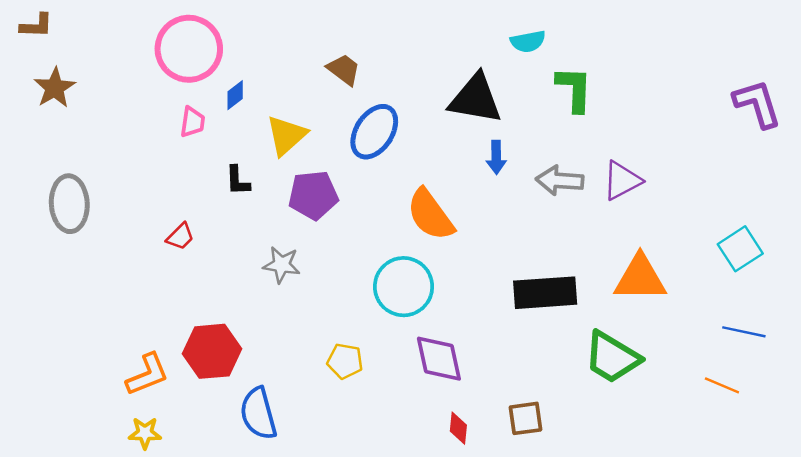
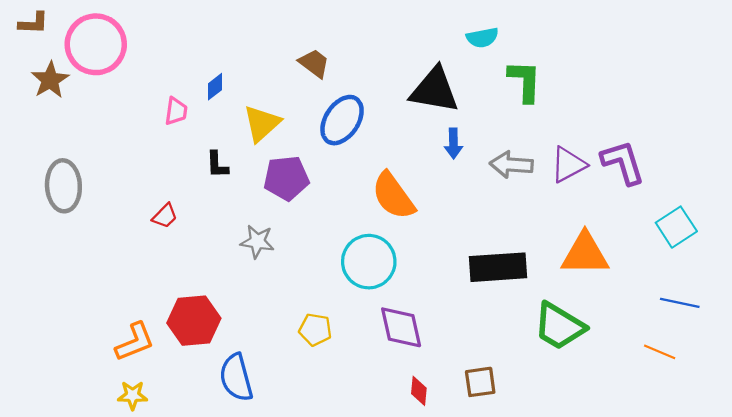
pink circle: (189, 49) -> (96, 44), moved
purple L-shape: (757, 104) -> (623, 162), moved

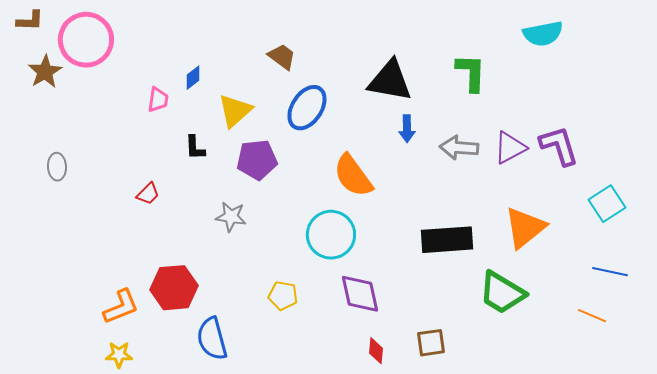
cyan semicircle: (482, 38) -> (543, 34), moved, size x1.4
gray ellipse: (63, 186) -> (57, 167), size x0.6
orange triangle: (585, 254) -> (525, 228), turned -39

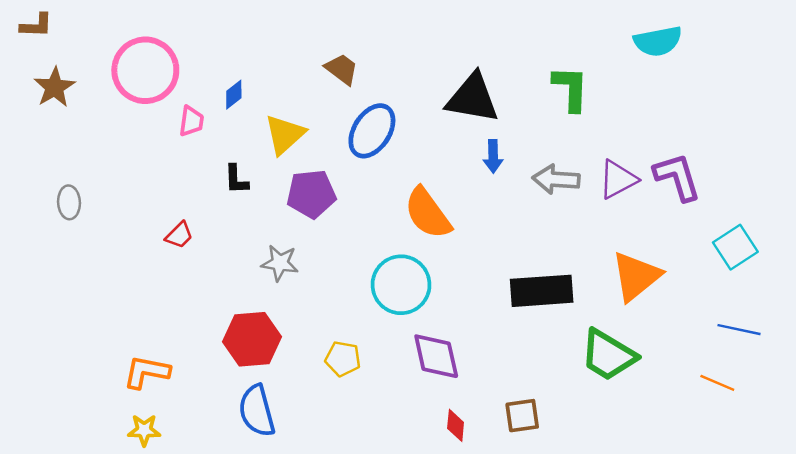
pink circle: (86, 40) -> (145, 70), moved
red hexagon: (174, 288) -> (252, 339), moved
orange L-shape: (121, 307) -> (147, 372), turned -147

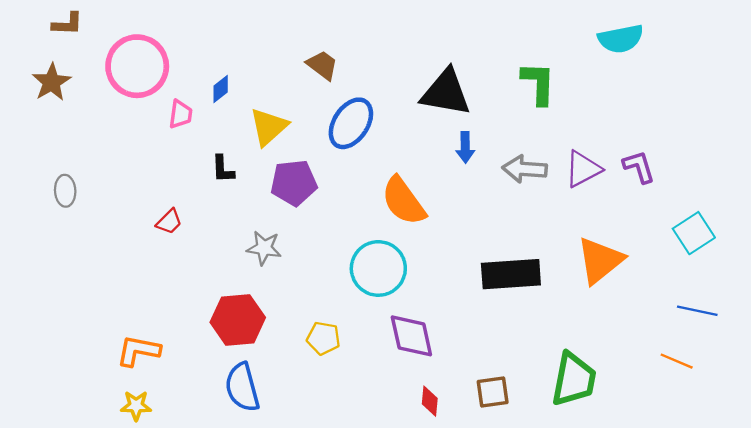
brown L-shape: (36, 25) -> (67, 24), moved
purple L-shape: (677, 177) -> (639, 167), size x0.7
green trapezoid: (608, 355) -> (574, 379), moved, turned -110

